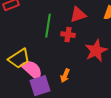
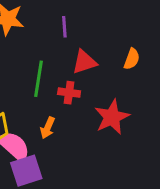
orange arrow: (65, 76) -> (48, 128), moved

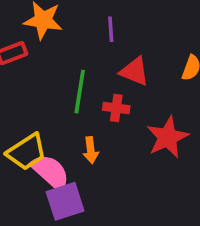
red triangle: (84, 62) -> (135, 71), turned 40
orange arrow: (48, 128) -> (91, 150), turned -30

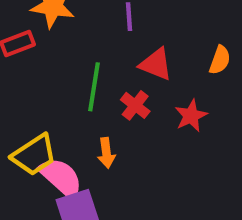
red cross: (116, 108) -> (135, 105), turned 30
red star: (167, 137) -> (191, 116), moved, size x0.7

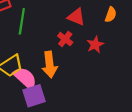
green line: (94, 87) -> (22, 21), moved
orange arrow: (106, 153) -> (50, 65), size x1.6

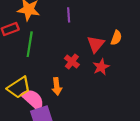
red triangle: (76, 17) -> (96, 44), moved, turned 48
orange arrow: (50, 65) -> (57, 86), size x0.7

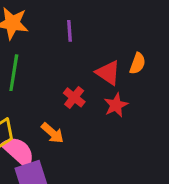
red triangle: (96, 44) -> (108, 73), turned -36
orange arrow: (57, 86) -> (52, 133), turned -42

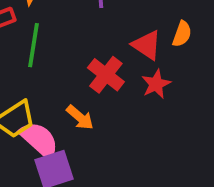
red cross: (74, 97) -> (106, 75), size x1.4

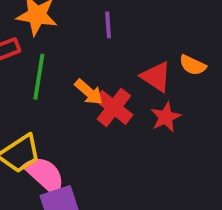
orange semicircle: (182, 34) -> (193, 65), turned 95
orange arrow: (80, 117) -> (89, 92), moved

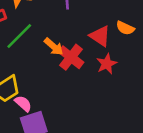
green line: (39, 77) -> (19, 36), turned 36
pink semicircle: (45, 175) -> (23, 104), size x0.6

